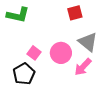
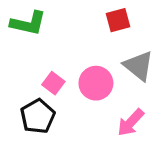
pink arrow: (83, 67) -> (131, 123), moved

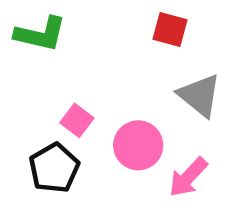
red square: (118, 20) -> (170, 29), turned 30
pink circle: (96, 83) -> (138, 145), moved

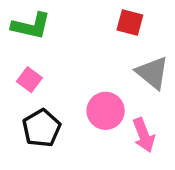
pink square: (77, 120) -> (29, 80), moved
pink arrow: (188, 177) -> (144, 135), turned -64

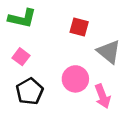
red square: (130, 22) -> (79, 27), moved

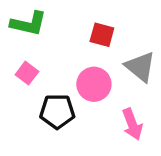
pink circle: (75, 79) -> (94, 84), moved
black pentagon: (30, 91) -> (57, 111), moved, turned 30

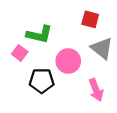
green L-shape: (29, 24) -> (39, 34), moved
red square: (102, 35) -> (90, 19), moved

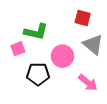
pink square: (20, 53) -> (18, 49), turned 32
pink arrow: (96, 90) -> (88, 83), turned -30

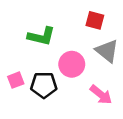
pink square: (18, 49) -> (16, 80), moved

